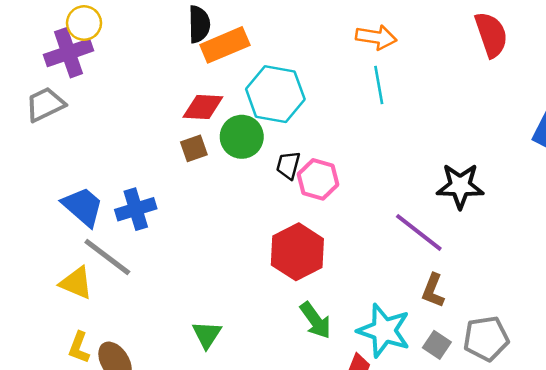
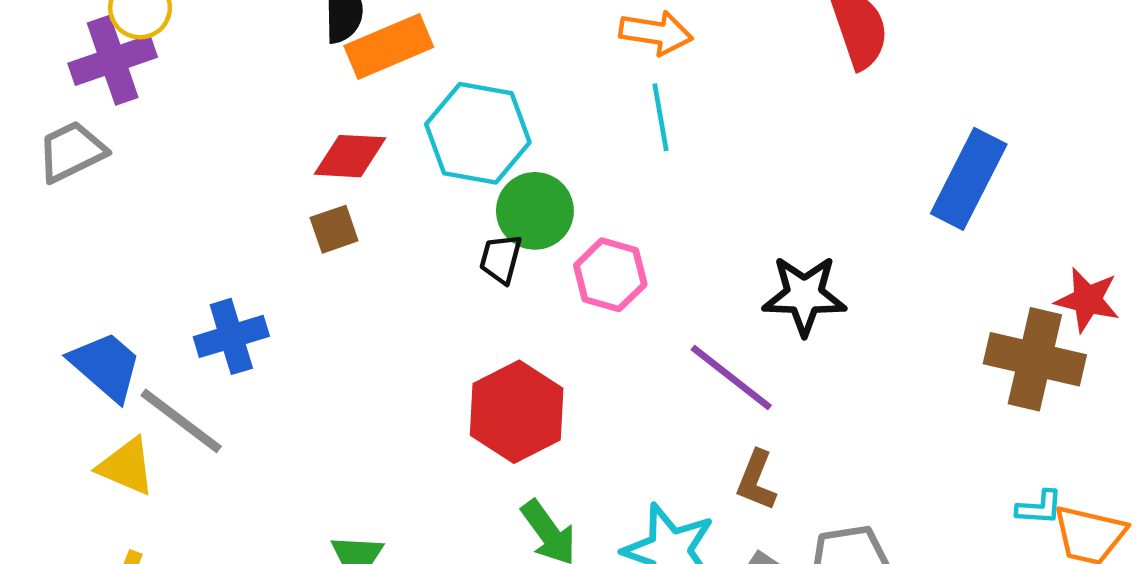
green circle: (242, 137) -> (535, 211), moved
pink hexagon: (318, 179) -> (610, 275), moved
blue trapezoid: (83, 207) -> (106, 366), moved

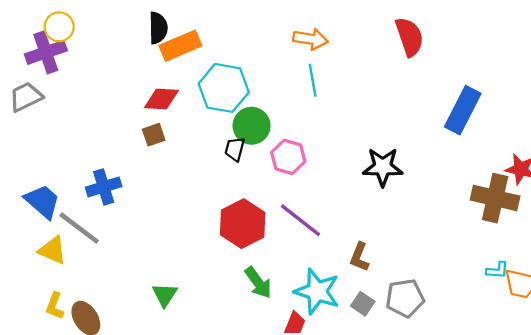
purple line: (731, 378) -> (300, 220), moved

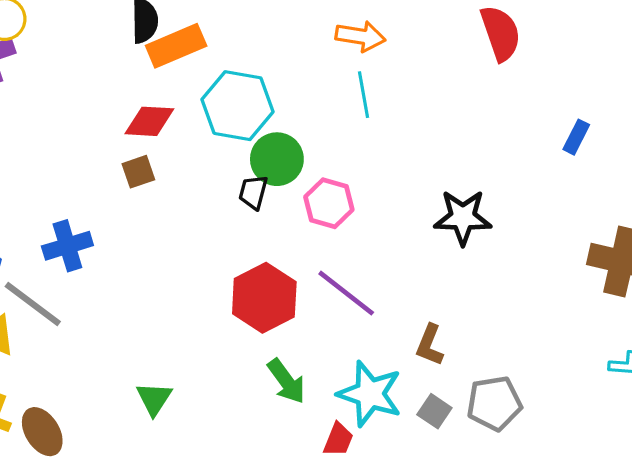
blue rectangle: (463, 110) -> (576, 137), size x0.5

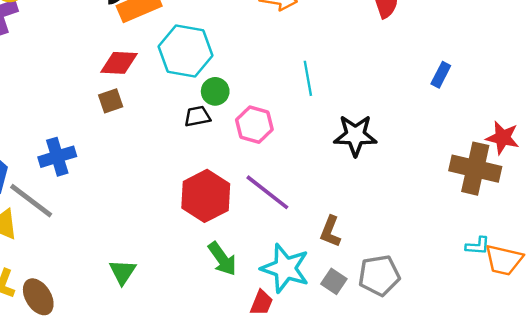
cyan line: (364, 95) -> (308, 78), moved
green circle: (277, 159) -> (215, 91), size x0.7
black trapezoid: (253, 192) -> (197, 116), turned 64

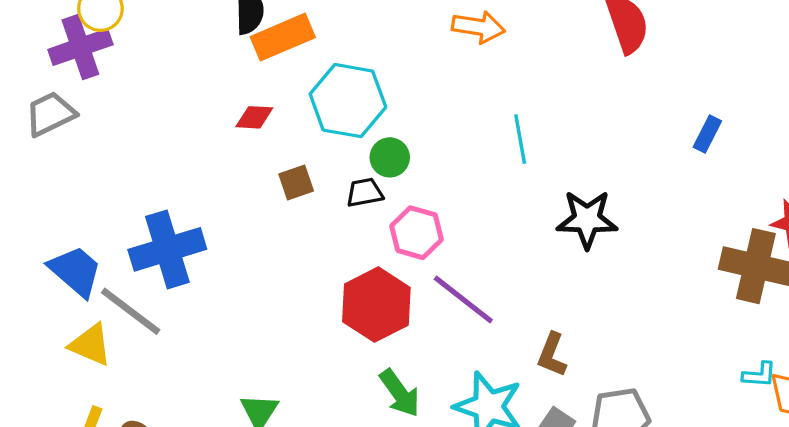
red diamond: (119, 63) -> (254, 117), size x0.7
brown square: (111, 101) -> (296, 182), moved
pink hexagon: (254, 125) -> (416, 233), moved
blue cross: (57, 157) -> (167, 249), size x1.4

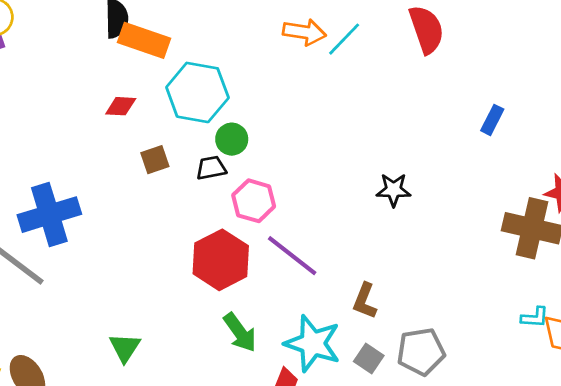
orange rectangle: (283, 37) -> (144, 40), turned 42
cyan line: (520, 139) -> (344, 39), moved, turned 54
black star: (587, 219) -> (394, 190), size x0.7

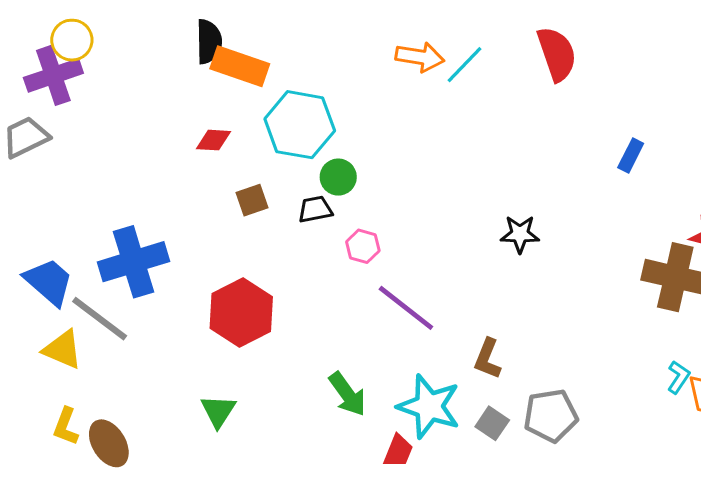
pink hexagon: (254, 201) -> (363, 246), size x0.7
red hexagon: (221, 260) -> (241, 313), moved
cyan L-shape: (535, 317) -> (678, 377), turned -60

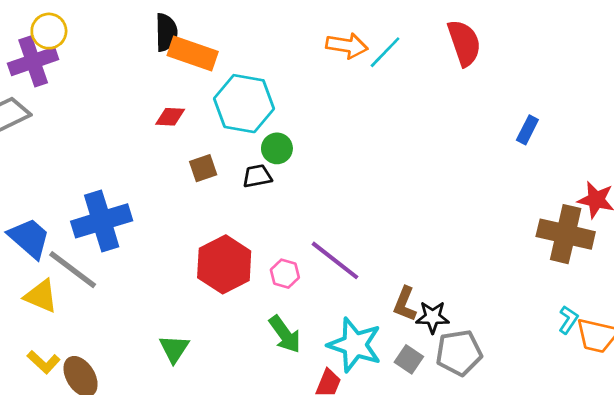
black star: (520, 234) -> (433, 317), moved
pink hexagon: (363, 246) -> (285, 274), moved
red hexagon: (241, 313) -> (224, 264), moved
yellow L-shape: (66, 426) -> (44, 362), turned -68

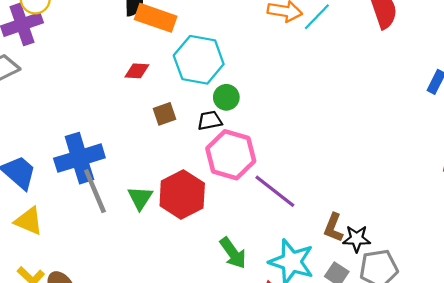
gray line: (73, 270) -> (95, 191), moved, turned 30
pink hexagon: (285, 274) -> (231, 155), moved, size x2.0
green triangle: (174, 349) -> (140, 198), moved

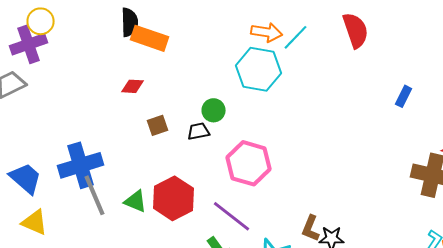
cyan hexagon: (199, 60) -> (258, 69), moved
pink hexagon: (231, 155) -> (248, 163), moved
purple line: (275, 191) -> (232, 216), moved
green triangle: (140, 198) -> (136, 201), turned -40

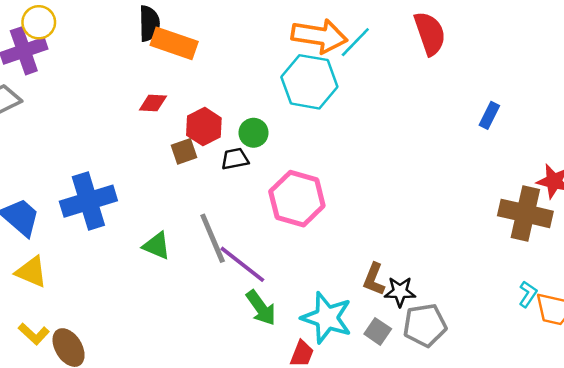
orange arrow: (266, 32) -> (319, 36), size x1.4
gray line: (94, 195) -> (213, 238), moved
red hexagon: (174, 198) -> (204, 127), moved, size x0.7
purple line: (232, 216) -> (242, 264), moved

